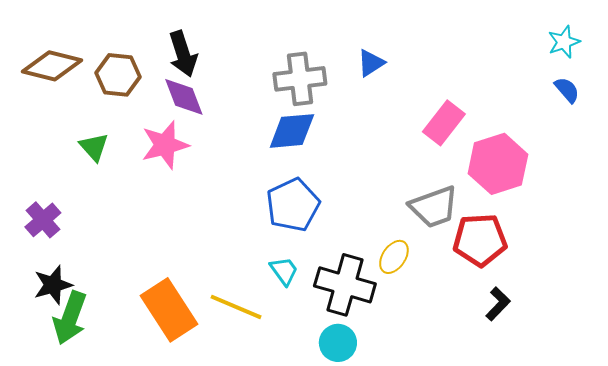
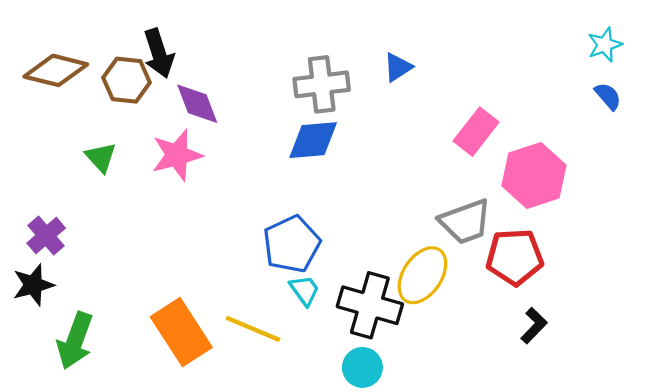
black arrow: (183, 54) -> (159, 53), moved
blue pentagon: (293, 205) -> (292, 244), moved
yellow ellipse: (394, 257) -> (422, 275), size x1.6
black star: (53, 285) -> (33, 285), moved

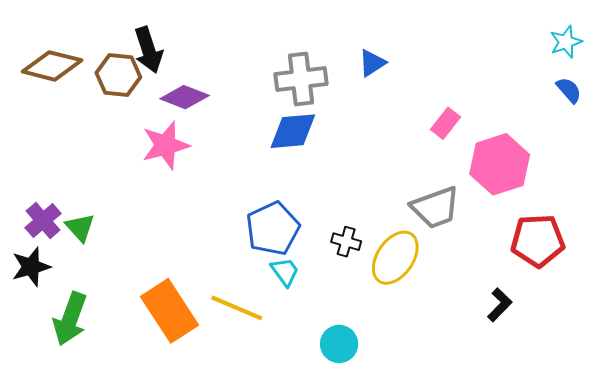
purple diamond: (197, 104) -> (185, 97), turned -48
pink rectangle: (476, 132) -> (445, 123), size x0.7
green triangle: (101, 157) -> (80, 228), moved
red pentagon: (515, 257) -> (538, 241), moved
black cross: (370, 305) -> (346, 242), moved, size x0.5

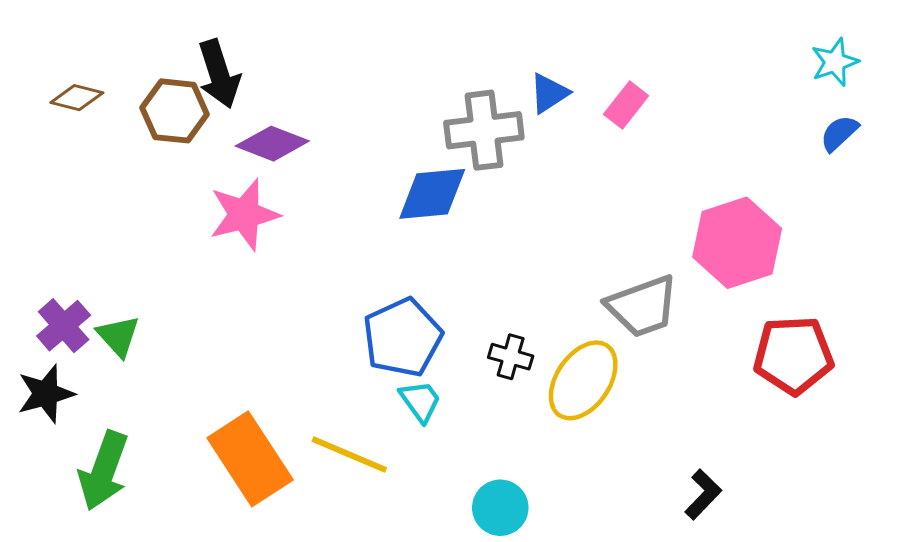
brown diamond: (52, 66) -> (77, 98), size x0.6
gray cross: (301, 79) -> (484, 130), moved
blue semicircle: (569, 90) -> (839, 133), turned -92
pink rectangle: (445, 123) -> (626, 105), moved
black L-shape: (500, 305) -> (703, 494), moved

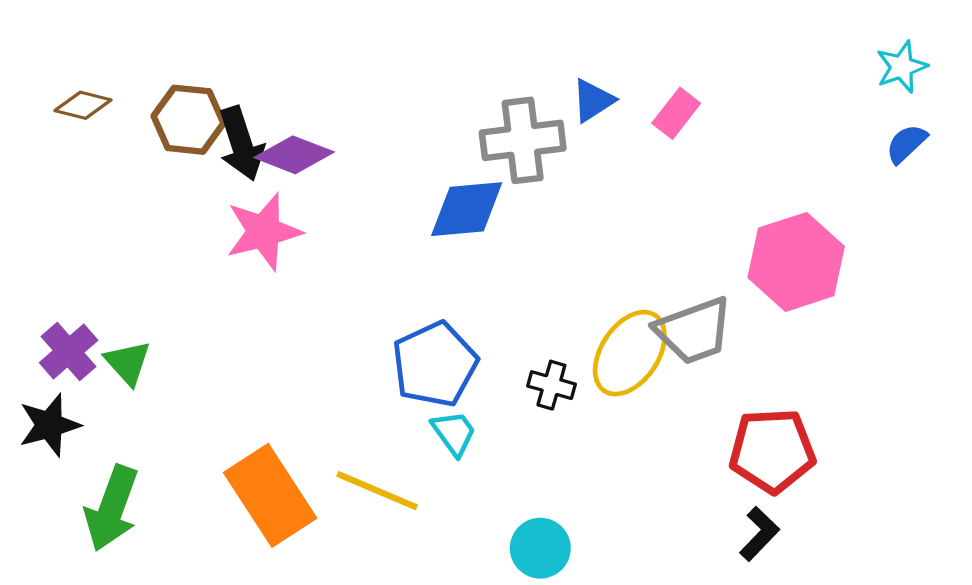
black arrow: (219, 74) -> (241, 144), moved
red pentagon: (793, 355) -> (772, 451), moved
yellow ellipse: (583, 380) -> (630, 353), moved

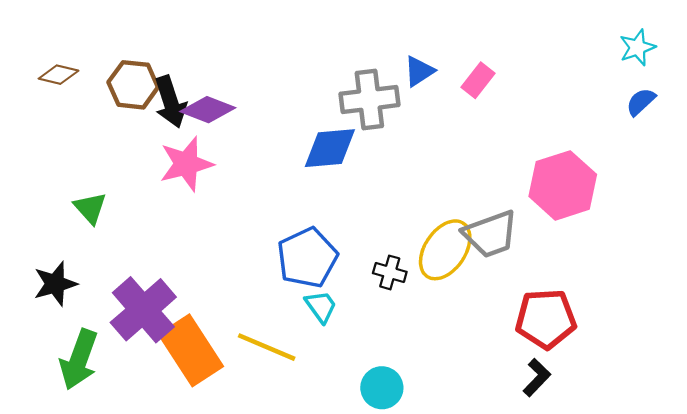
purple cross: (69, 352) -> (143, 310), moved, size x1.6
green triangle: (128, 363) -> (90, 208), moved
black star: (49, 425) -> (55, 284), moved

